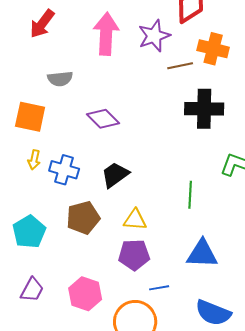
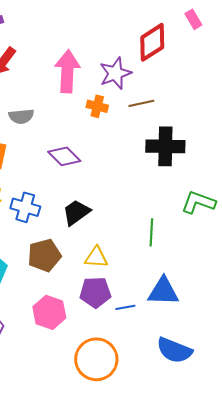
orange cross: (213, 49) -> (97, 106), moved, size x0.7
blue line: (159, 288) -> (125, 307), moved
pink hexagon: (85, 294) -> (49, 312), moved

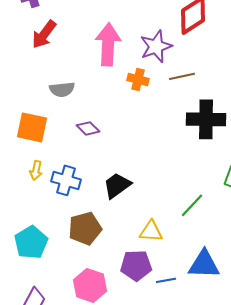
purple diamond: (64, 156) -> (88, 128), moved, size x0.7
green line: (151, 232) -> (192, 205), turned 40
yellow triangle: (96, 257) -> (151, 231), moved

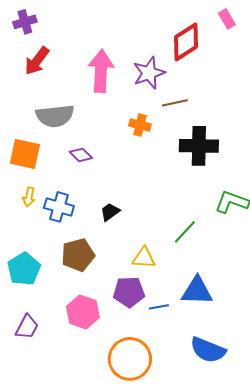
orange cross: (138, 79) -> (140, 125), moved
gray semicircle: (62, 89) -> (55, 116), size x1.5
black trapezoid: (117, 185) -> (110, 212), size x0.7

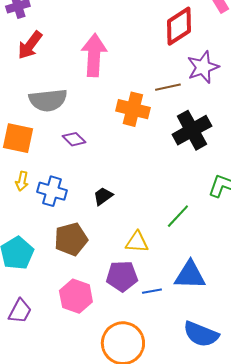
purple star: (149, 73) -> (203, 67), moved
orange cross: (140, 125) -> (133, 109), size x1.5
black cross: (199, 146) -> (192, 130), turned -30

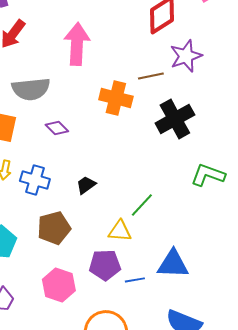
green line: (178, 216) -> (142, 205), moved

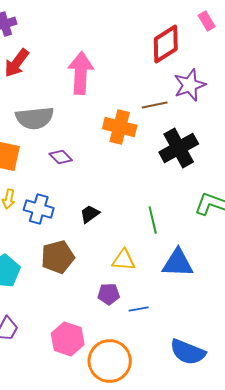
green line: (142, 205) -> (153, 220), moved, turned -56
blue triangle: (173, 264) -> (178, 263), moved
purple pentagon: (105, 265) -> (109, 294), size x0.7
pink hexagon: (59, 285) -> (68, 339), moved

